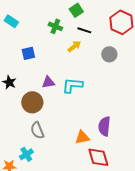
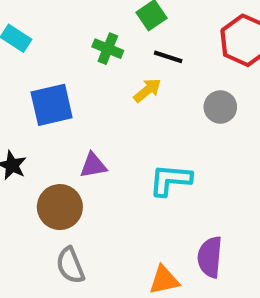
blue square: (28, 53) -> (52, 105), size x1.5
cyan L-shape: (72, 85) -> (170, 180), moved

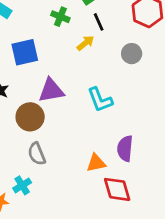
black line: (168, 57) -> (99, 22), turned 48
purple triangle: (93, 165) -> (51, 90), size x1.5
cyan L-shape: (170, 180) -> (100, 100), turned -116

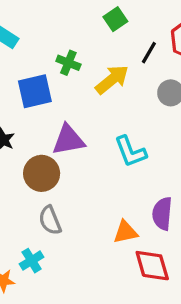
green cross: (60, 17) -> (68, 63), moved
black line: (99, 22) -> (149, 53), moved, turned 54
yellow arrow: (85, 43) -> (112, 79), size x1.5

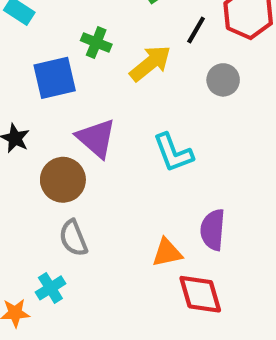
purple triangle: (68, 140) -> (96, 138), turned 51

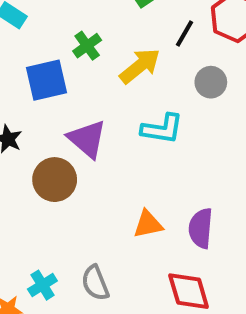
green cross: (96, 42) -> (87, 46), turned 32
cyan L-shape: (173, 153) -> (162, 129), moved, turned -60
gray semicircle: (73, 238) -> (95, 283), moved
orange triangle: (167, 253) -> (148, 224), moved

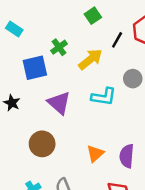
gray circle: (211, 82) -> (133, 79), moved
brown circle: (55, 180) -> (42, 144), moved
orange triangle: (148, 224) -> (95, 154), turned -30

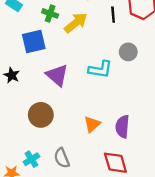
black line: (117, 40) -> (113, 15), turned -35
green cross: (59, 47) -> (50, 13), moved, turned -35
yellow arrow: (90, 59) -> (76, 23), moved

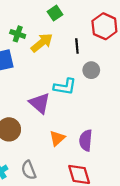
black line: (113, 15) -> (77, 46), moved
purple triangle: (57, 75) -> (40, 103), moved

